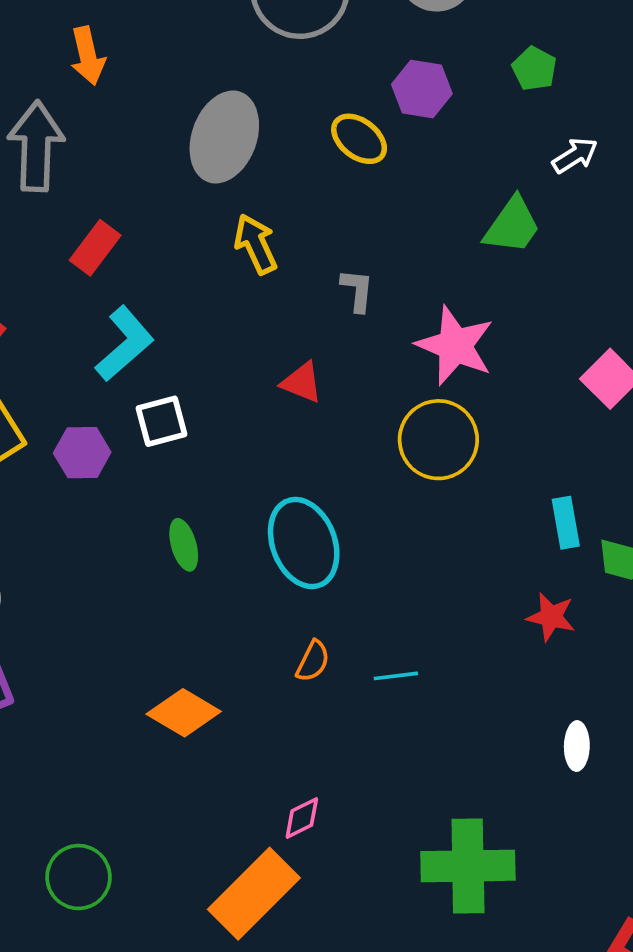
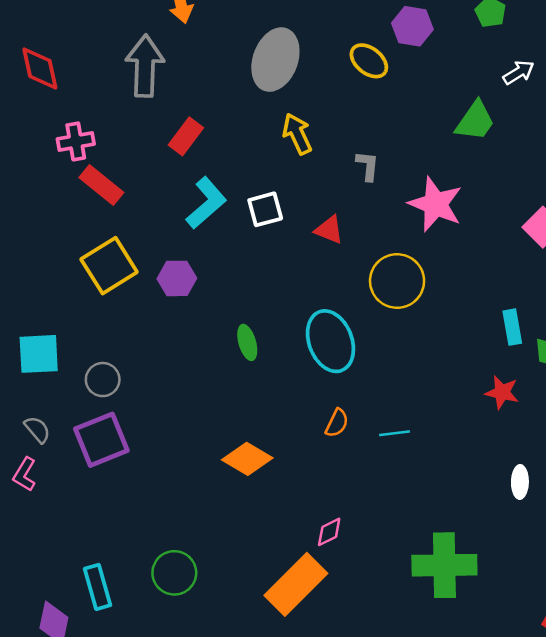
white square: (162, 421) -> (265, 209), moved
yellow circle: (438, 440) -> (397, 281), moved

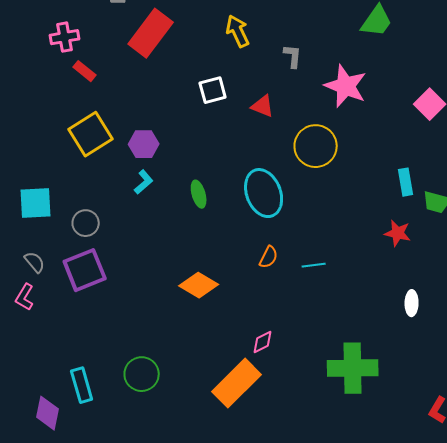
red rectangle: (186, 136) -> (151, 33), size x1.6
red rectangle: (101, 185) -> (85, 71), size x0.7
cyan L-shape: (206, 203) -> (144, 182), moved, size x0.6

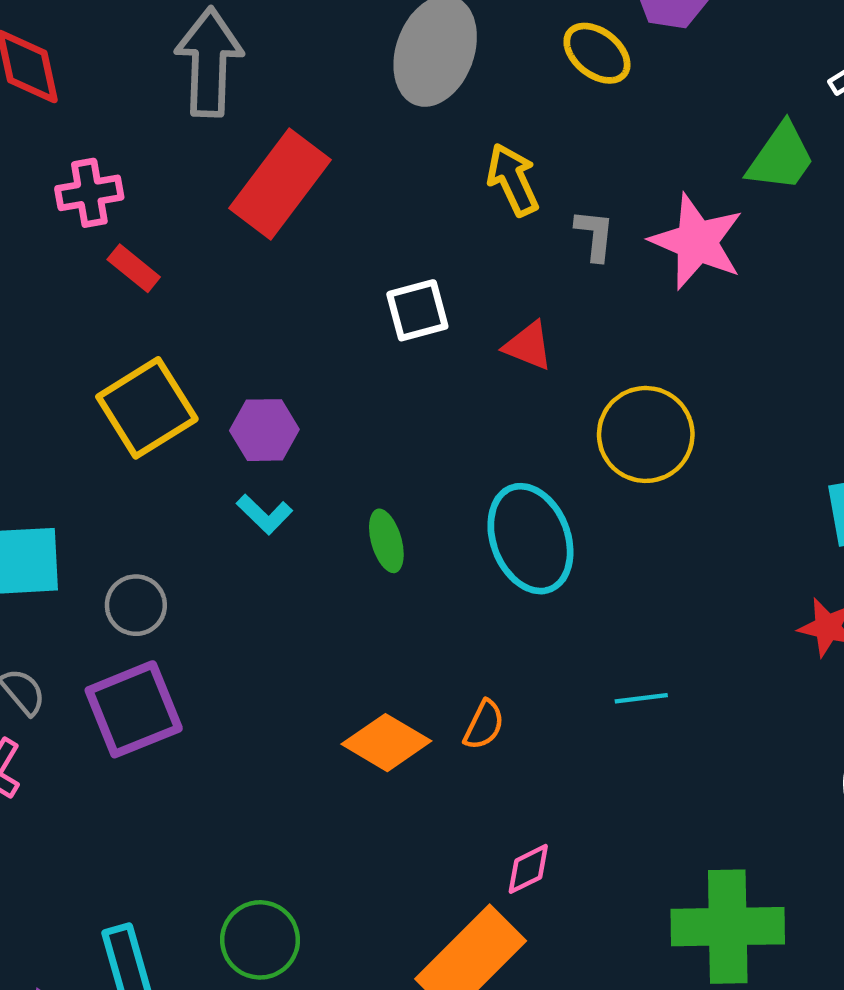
yellow arrow: (238, 31) -> (513, 180), moved
pink star: (346, 86) -> (697, 242), moved
cyan L-shape: (144, 182) -> (264, 514), turned 85
orange semicircle: (269, 257) -> (484, 725), moved

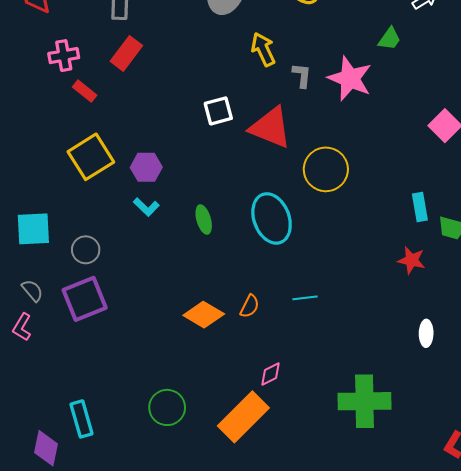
green trapezoid: (781, 157) -> (390, 39), size x0.7
red rectangle: (280, 184) -> (126, 53), moved, size x0.7
red triangle: (528, 346) -> (271, 128), size x1.8
cyan line: (641, 698) -> (305, 298), moved
green circle: (260, 940) -> (167, 407), moved

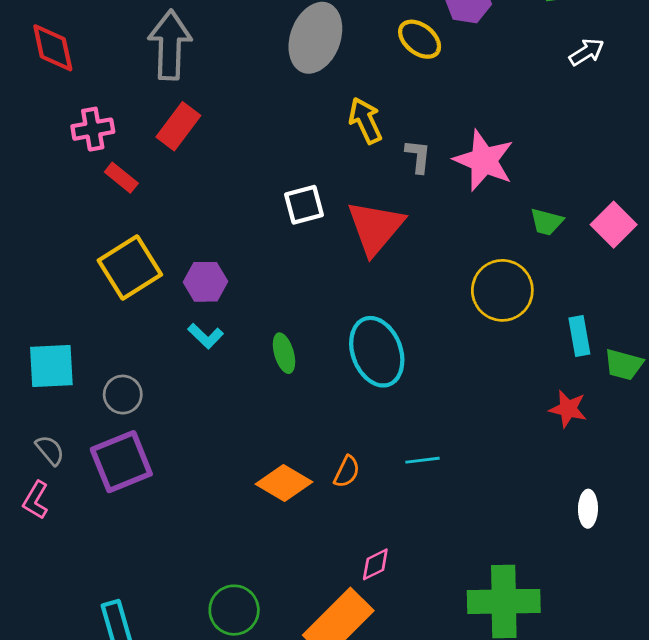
green trapezoid: (390, 39) -> (547, 222), moved, turned 70
red triangle: (271, 128) -> (375, 228), turned 48
yellow circle: (326, 169) -> (502, 290), moved

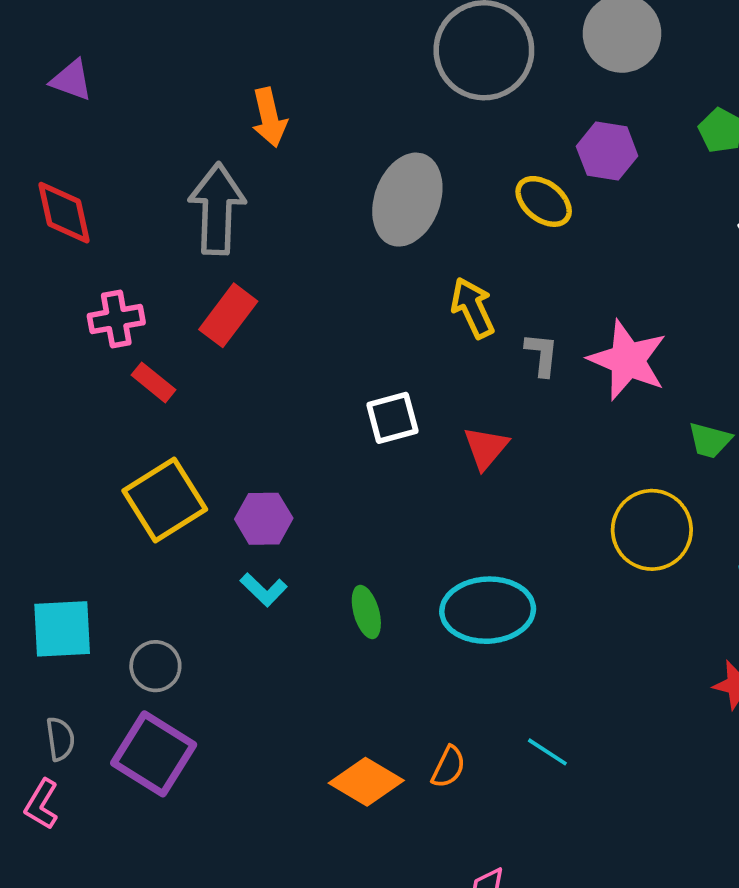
red triangle: (375, 228) -> (486, 448), size x0.6
cyan ellipse: (377, 352) -> (488, 610), turned -72
gray semicircle: (50, 450) -> (60, 739), turned 32
cyan line: (422, 460) -> (547, 752), turned 40
purple square: (121, 462) -> (154, 754), turned -36

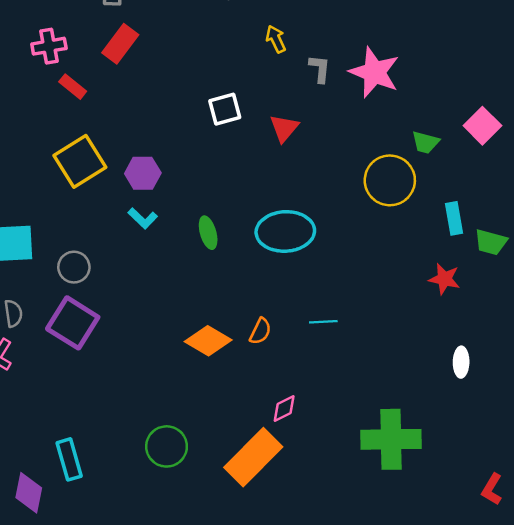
yellow arrow: (473, 308) -> (276, 39), size x0.7
green trapezoid: (710, 440) -> (425, 142), moved
cyan line: (547, 752) -> (323, 322), turned -36

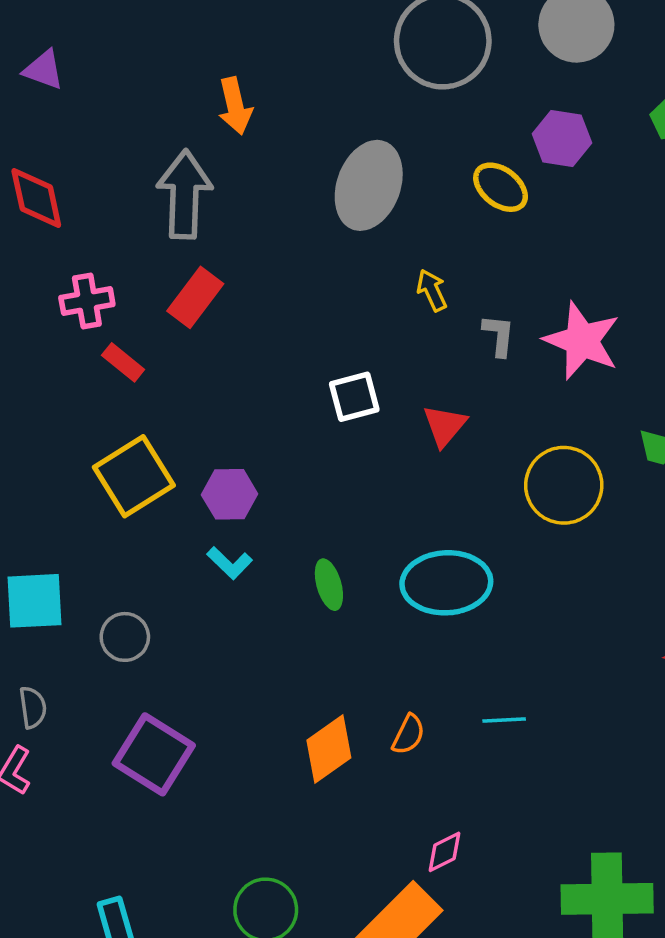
yellow circle: (390, 180) -> (564, 485), moved
purple square: (73, 323) -> (154, 754), moved
orange diamond: (208, 341) -> (329, 749), turned -66

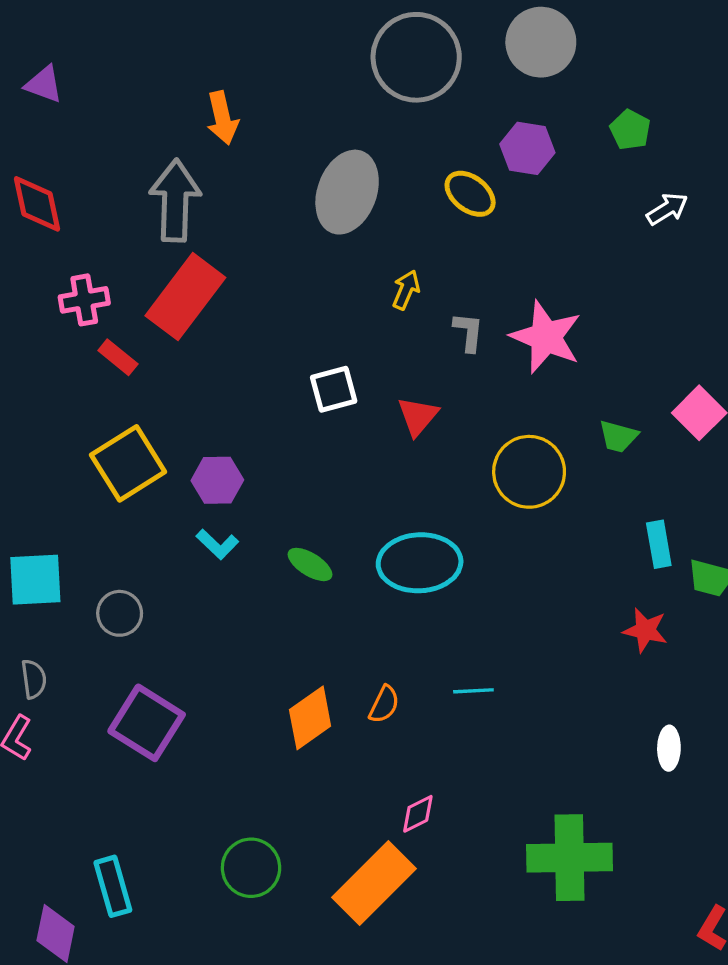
yellow arrow: (432, 290) -> (406, 290), turned 48
red rectangle: (195, 297) -> (185, 297), size x1.5
green ellipse: (329, 585) -> (310, 564), turned -42

